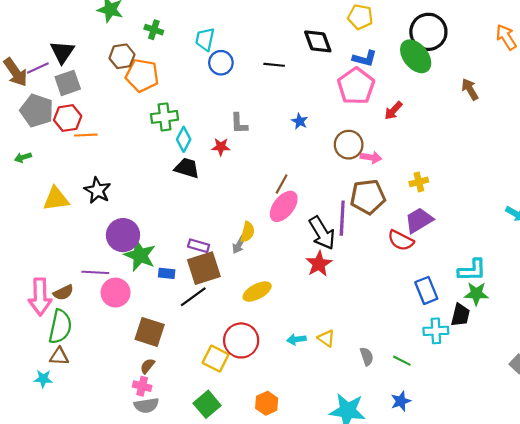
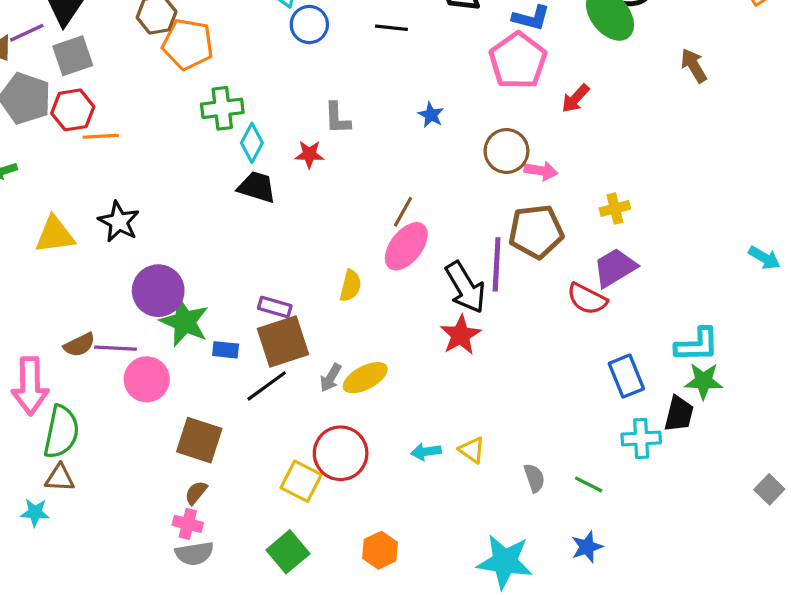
gray arrow: (239, 245) -> (331, 378), moved
brown semicircle: (63, 293) -> (79, 345), moved

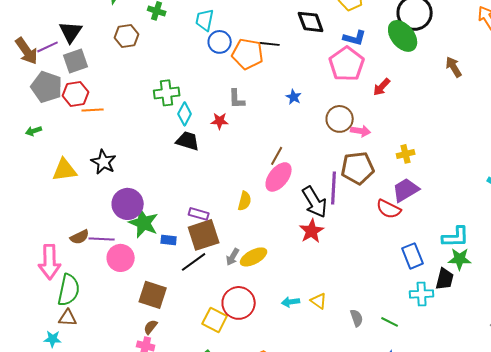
orange pentagon: (188, 44) -> (248, 54), moved

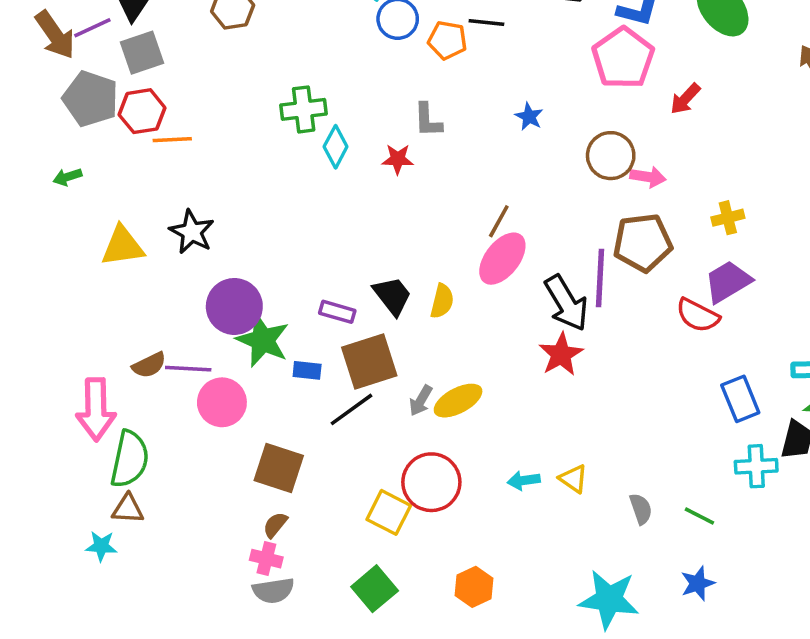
orange pentagon: (248, 54) -> (447, 40), size x0.7
black trapezoid: (188, 141) -> (392, 296), moved, turned 35
purple rectangle: (199, 214) -> (337, 312), moved

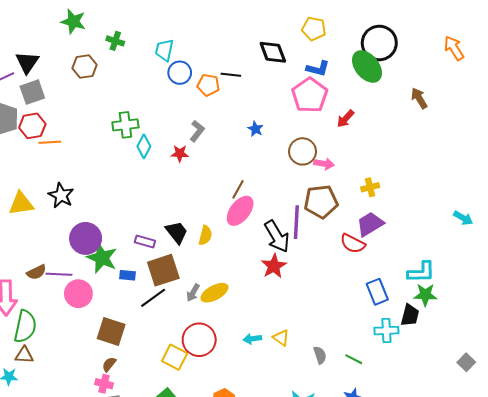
gray L-shape: (428, 120) -> (197, 131), turned -140

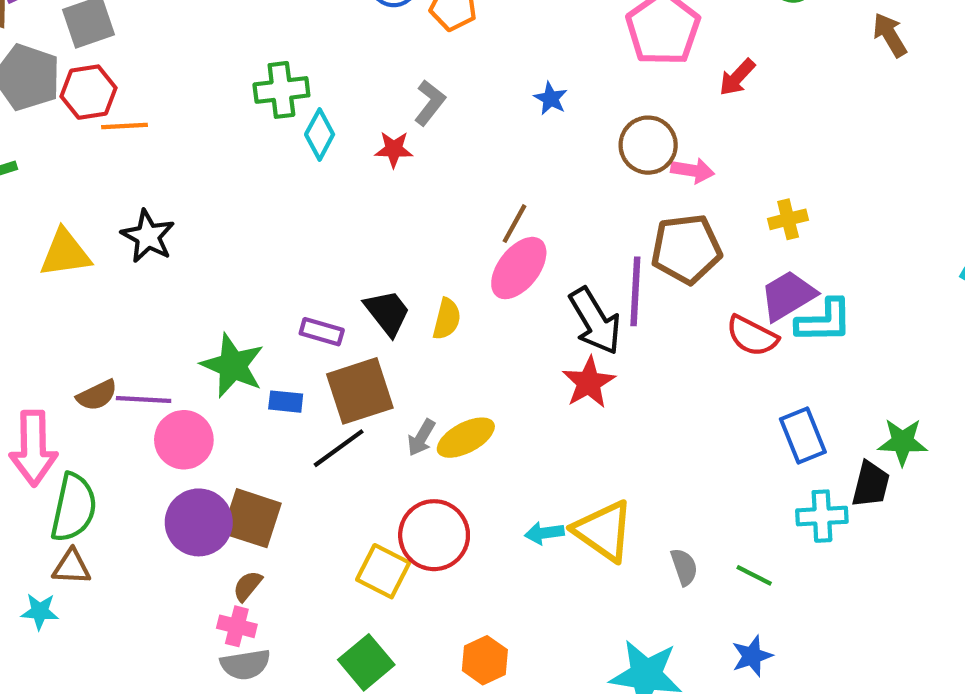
purple circle: (86, 238) -> (199, 522), moved
cyan L-shape: (421, 272) -> (824, 321), moved
yellow triangle: (281, 338) -> (604, 531), size x1.8

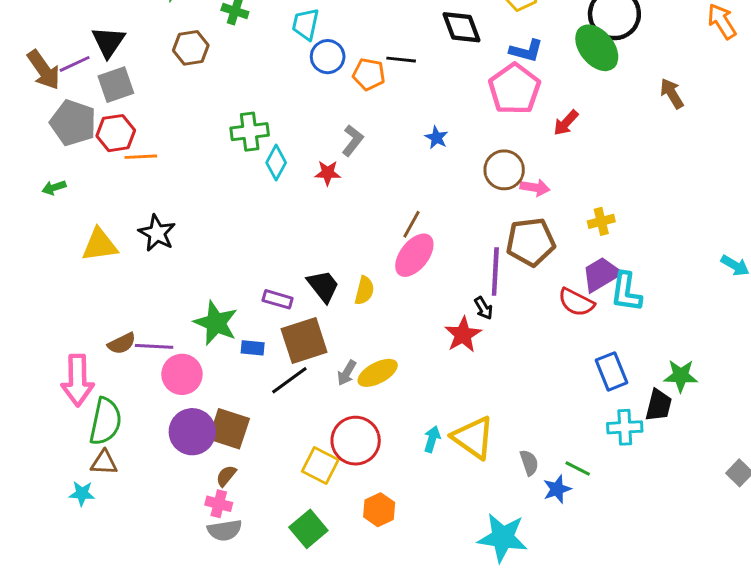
black arrow: (595, 321) -> (484, 308), moved, size x0.5
cyan L-shape: (824, 321) -> (626, 292), turned 99
cyan arrow: (544, 533) -> (432, 439), turned 115
blue star: (752, 656) -> (557, 489), moved
orange hexagon: (485, 660) -> (379, 510), moved

